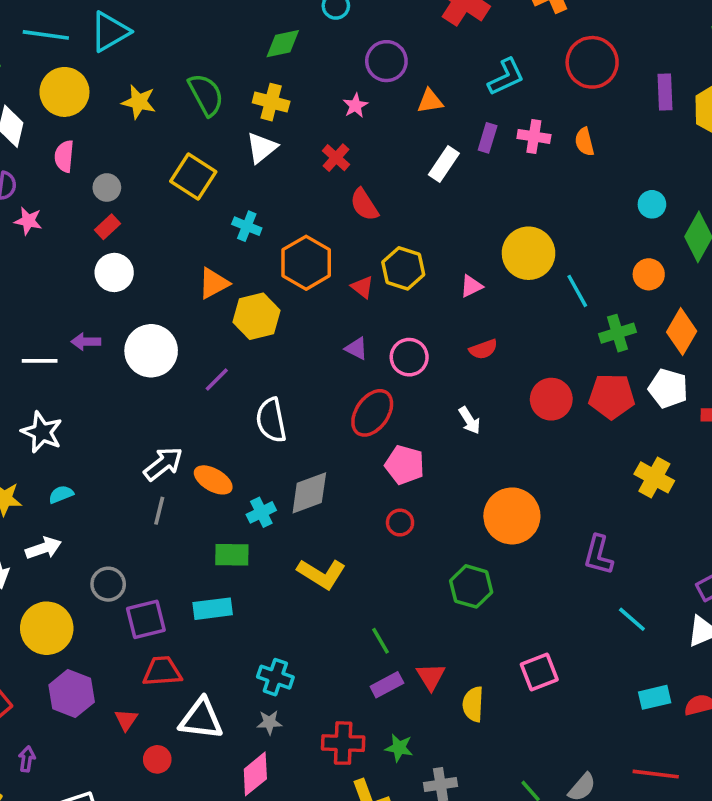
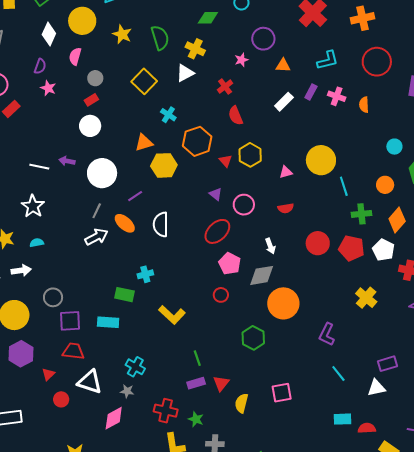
orange ellipse: (213, 480) -> (125, 223), moved
gray diamond: (309, 493) -> (262, 275), moved
gray line: (159, 511) -> (97, 211), moved

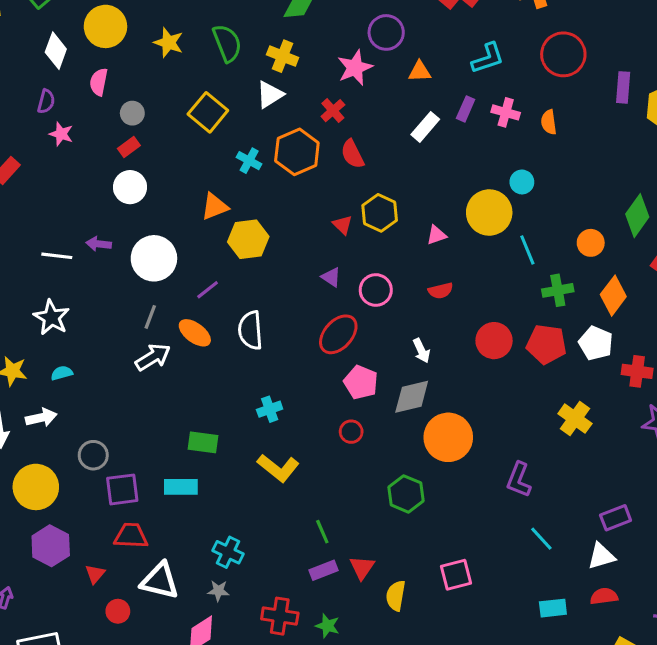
pink star: (241, 60) -> (355, 68), size x1.6
orange hexagon: (197, 141) -> (297, 152), moved
cyan circle: (394, 147) -> (522, 182), moved
cyan cross: (145, 274) -> (270, 409), moved
red semicircle: (367, 428) -> (604, 596), moved

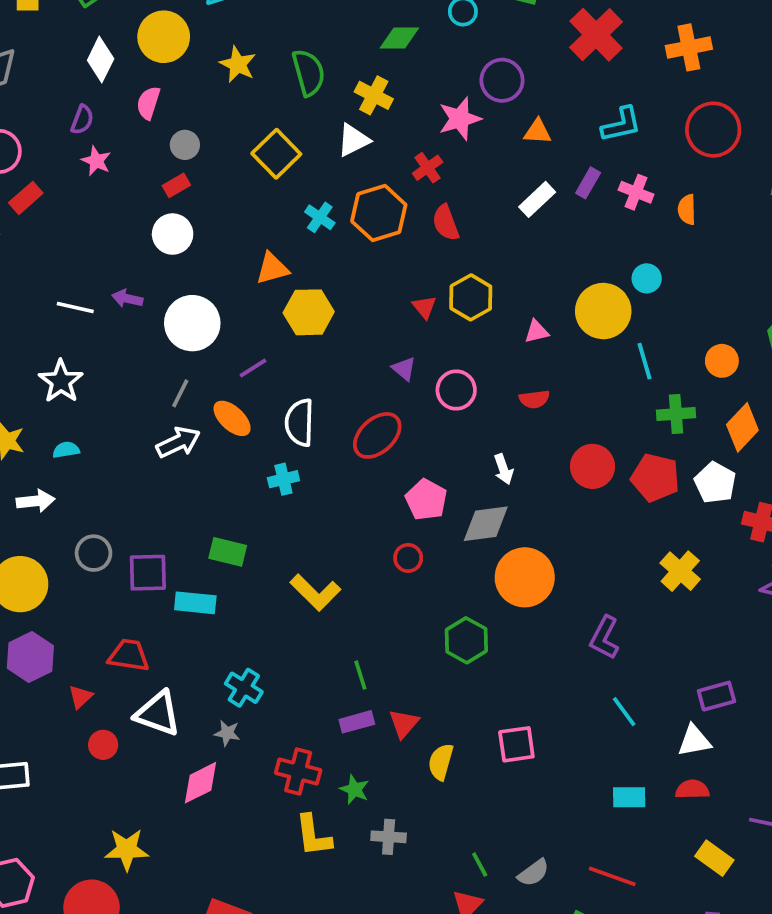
red ellipse: (338, 334) -> (377, 435), moved
cyan cross: (270, 409) -> (283, 479), moved
purple square: (122, 489) -> (148, 573), moved

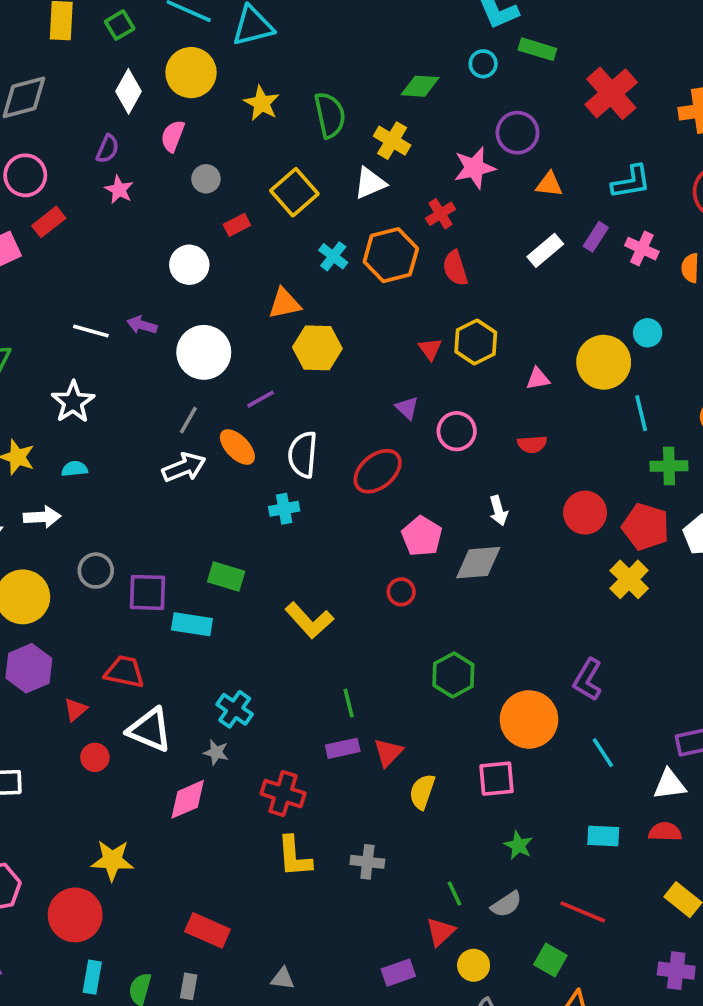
red rectangle: (176, 185) -> (237, 225), moved
yellow cross: (680, 571) -> (629, 579), moved
orange circle: (525, 577) -> (529, 719), moved
green star: (355, 789) -> (518, 845), moved

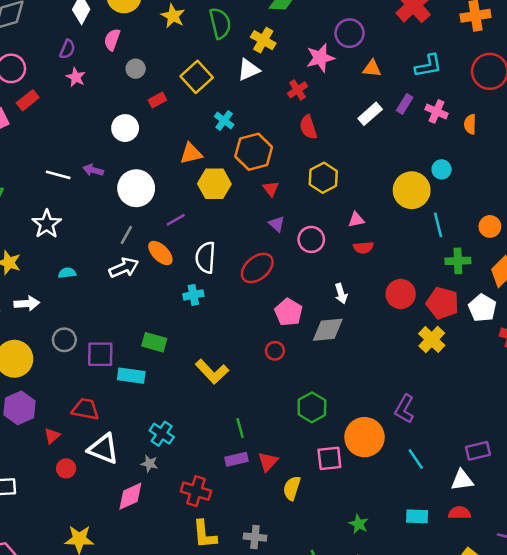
orange hexagon: (391, 255) -> (254, 152), moved
red triangle: (430, 349) -> (271, 189), moved
pink triangle: (538, 379) -> (356, 220), moved
cyan semicircle: (74, 469) -> (67, 273), moved
pink square: (497, 779) -> (329, 458), moved

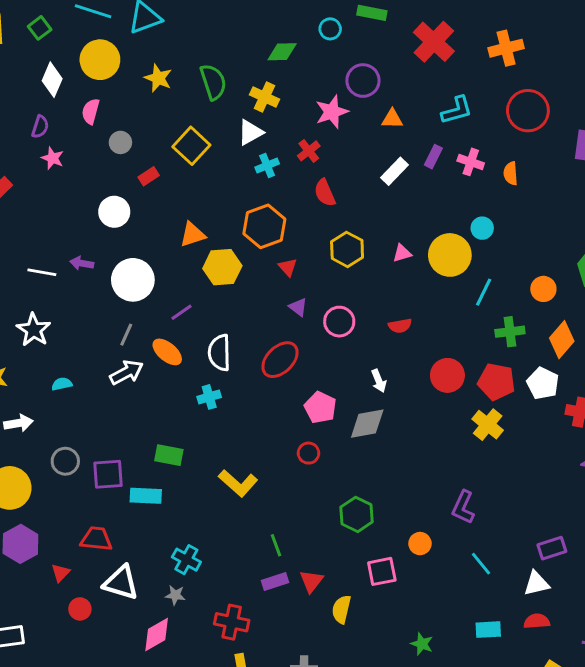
cyan cross: (224, 120) -> (267, 166), moved, turned 36
pink triangle: (356, 220) -> (402, 253), moved
cyan line: (438, 225) -> (484, 292), turned 45
orange circle: (365, 437) -> (420, 544), size x0.5

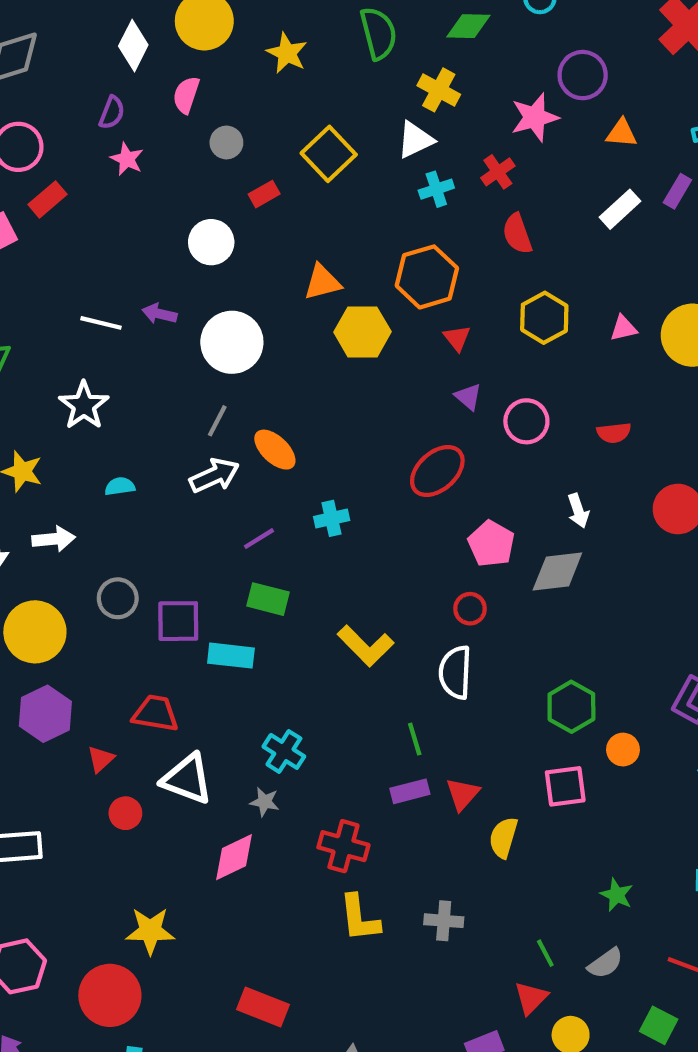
green semicircle: (213, 82) -> (378, 33), moved
purple line: (182, 312) -> (259, 539), moved
white semicircle: (219, 353) -> (455, 672), moved
green hexagon: (357, 514) -> (571, 707), moved

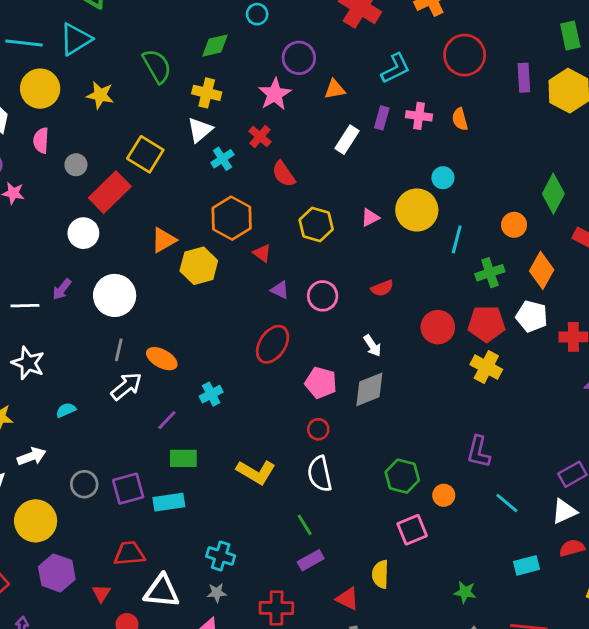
red rectangle: (264, 194) -> (110, 192), size x2.0
purple arrow: (159, 314) -> (62, 289), turned -50
red triangle: (463, 794) -> (347, 599), moved, turned -30

